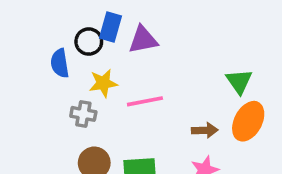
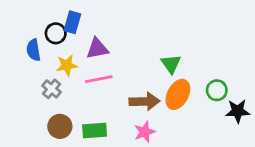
purple triangle: (143, 40) -> (97, 49), moved
gray cross: (83, 114) -> (52, 89), turned 30
brown arrow: (205, 130) -> (145, 101), size x1.5

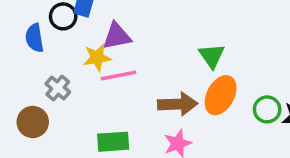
yellow star: (67, 65) -> (97, 58), moved
green circle: (217, 90) -> (267, 109), moved
brown circle: (60, 126) -> (33, 122), moved

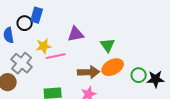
purple triangle: (117, 36) -> (76, 34), moved
gray cross: (58, 88) -> (22, 63), size x1.5
orange ellipse: (221, 95) -> (113, 67), turned 35

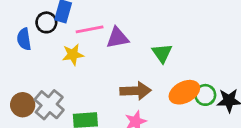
pink line: (56, 56) -> (90, 29), moved
gray cross: (22, 63) -> (49, 105), moved
orange ellipse: (113, 67) -> (184, 92), moved

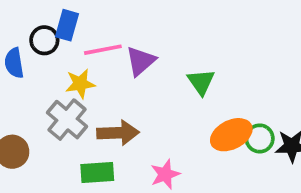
purple triangle: (117, 38) -> (141, 61), turned -30
brown arrow: (136, 91) -> (118, 133), moved
gray cross: (49, 105) -> (67, 120), moved

